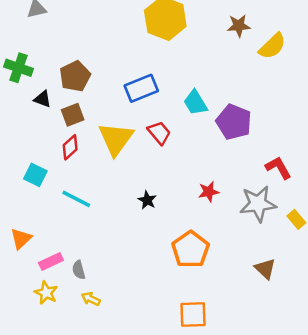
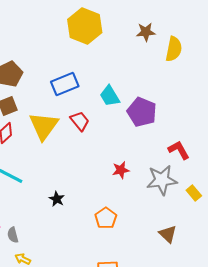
yellow semicircle: (272, 46) -> (174, 49), turned -35
black star: (147, 200) -> (57, 199), moved
orange pentagon: (191, 249) -> (106, 218), size x0.7

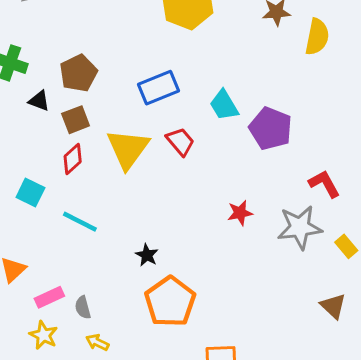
orange pentagon: (106, 218) -> (170, 302), moved, size x1.6
brown triangle: (168, 234) -> (333, 306), moved

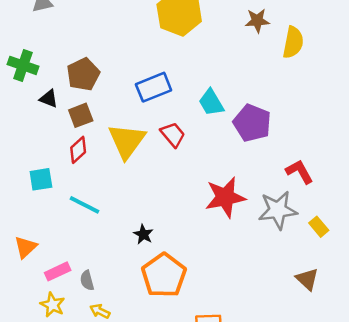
cyan square: (30, 193) -> (41, 179), turned -35
red star: (240, 213) -> (225, 197), size x1.8

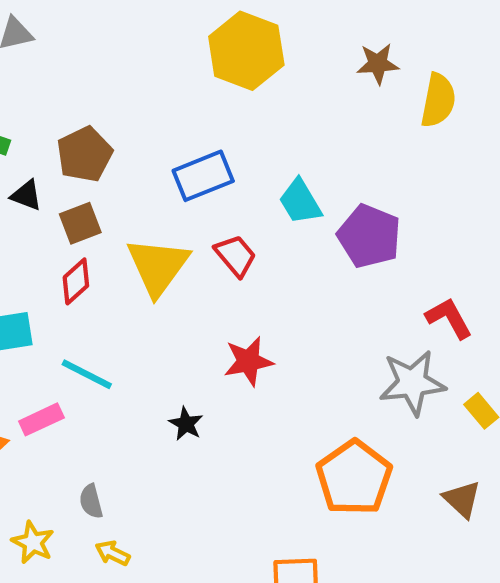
red star: (225, 197) -> (248, 361), moved, size x0.7
pink rectangle: (58, 271) -> (41, 419), moved
orange pentagon: (164, 275) -> (354, 478), moved

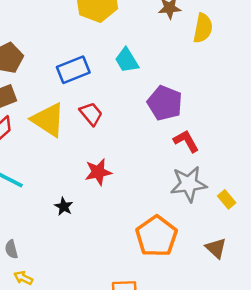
cyan trapezoid: (300, 202) -> (127, 60), moved
yellow triangle: (158, 266) -> (48, 120), turned -33
red L-shape: (449, 318) -> (186, 141), moved

